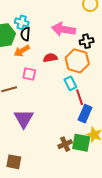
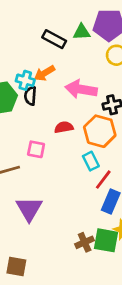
orange arrow: (22, 51) -> (45, 73), moved
red line: (80, 97) -> (103, 180), turned 56

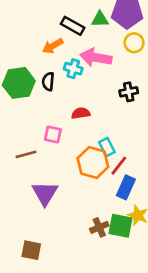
orange arrow: (45, 73) -> (53, 46), moved
cyan cross: (25, 80) -> (73, 69), moved
pink arrow: (81, 89) -> (96, 57), moved
orange hexagon: (100, 131) -> (93, 162), moved

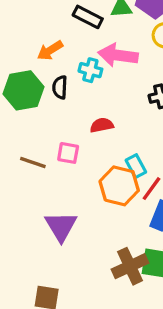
orange arrow: (53, 46) -> (50, 50), moved
brown line: (26, 154) -> (33, 163), moved, turned 36
brown cross: (99, 227) -> (130, 266), size x1.5

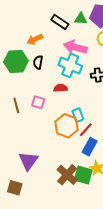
cyan cross: (90, 70) -> (70, 65), moved, size x1.6
brown line: (33, 163) -> (16, 105), turned 49
purple triangle: (61, 226) -> (28, 161), moved
brown cross: (130, 266) -> (67, 175), turned -30

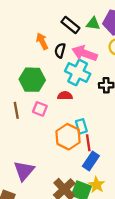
orange arrow: (35, 39) -> (42, 41), turned 84
green hexagon: (16, 61) -> (32, 80), moved
black semicircle: (38, 62) -> (60, 50), moved
red line: (86, 130) -> (88, 143), turned -56

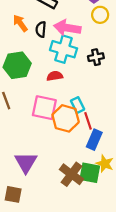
pink square: (40, 109) -> (44, 108), moved, size x1.6

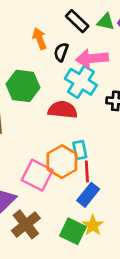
pink arrow: (67, 28) -> (92, 58), turned -30
red semicircle: (55, 76) -> (63, 110), size x1.5
pink square: (44, 108) -> (37, 175), moved
brown cross: (72, 174) -> (26, 224), moved

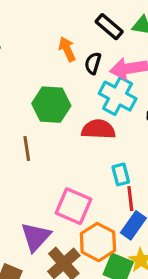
orange hexagon: (62, 162) -> (98, 242), moved

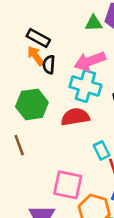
black rectangle: (109, 27) -> (38, 38), moved
black semicircle: (93, 63) -> (49, 65), moved

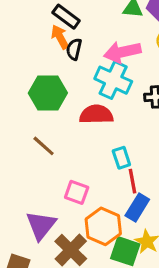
brown line: (19, 145) -> (44, 146), moved, turned -36
pink square: (68, 185) -> (77, 192), size x0.7

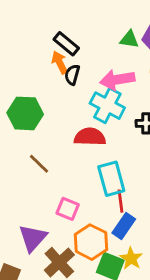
green hexagon: (48, 93) -> (25, 113), moved
cyan rectangle: (121, 158) -> (111, 179), size x1.6

